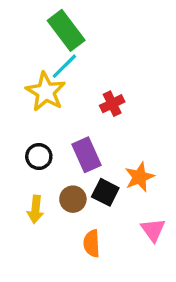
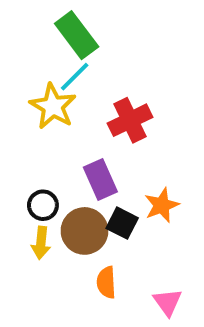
red cross: (112, 104) -> (130, 120), size x1.5
black circle: (39, 157) -> (43, 205), moved
brown circle: (73, 199) -> (84, 231), size x1.5
pink triangle: (153, 230) -> (168, 302), moved

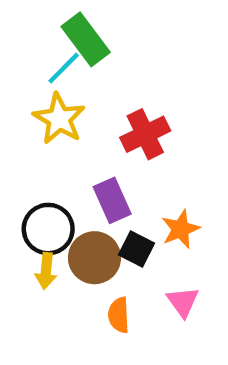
cyan line: (75, 77) -> (64, 68), moved
black circle: (43, 205) -> (48, 229), size x1.5
pink triangle: (168, 302) -> (183, 302), moved

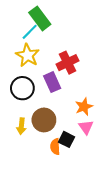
purple rectangle: (112, 200) -> (52, 82), moved
black circle: (48, 229) -> (22, 88), moved
black square: (136, 249) -> (66, 139), moved
pink triangle: (183, 302) -> (86, 127), moved

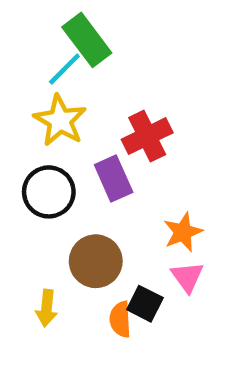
yellow arrow: (21, 126) -> (47, 308), moved

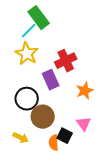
black circle: (49, 192) -> (27, 99), moved
orange star: (183, 232) -> (85, 91), moved
yellow arrow: (47, 308) -> (21, 138), turned -70

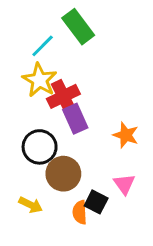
green rectangle: (39, 18) -> (78, 27), moved
red cross: (66, 61) -> (63, 96), moved
orange star: (85, 91) -> (126, 135), turned -30

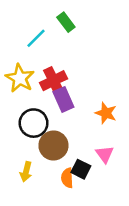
green rectangle: (78, 27) -> (66, 22), size x0.7
yellow star: (40, 80) -> (20, 78), moved
yellow arrow: (31, 205) -> (26, 172), turned 78

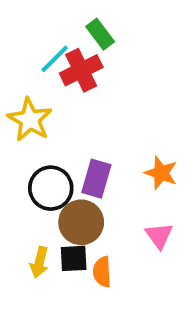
red cross: (53, 81) -> (81, 70), moved
purple rectangle: (63, 99) -> (96, 179), moved, turned 40
black square: (81, 169) -> (74, 258), moved, turned -30

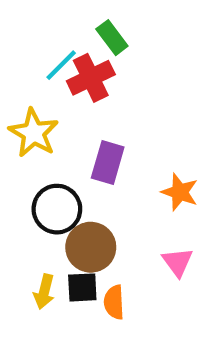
purple rectangle: (96, 179) -> (108, 163), moved

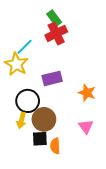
cyan line: (61, 65) -> (25, 47), moved
red cross: (91, 78) -> (56, 33), moved
purple rectangle: (108, 163) -> (52, 78), turned 60
yellow arrow: (44, 292) -> (21, 120), moved

